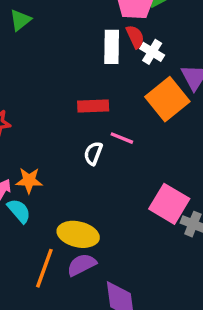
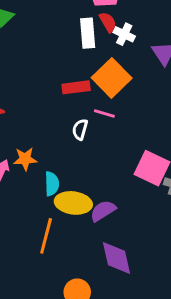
orange square: (167, 99) -> (112, 78), moved
cyan semicircle: (19, 211) -> (52, 184), moved, turned 45
purple semicircle: (82, 265) -> (103, 211), moved

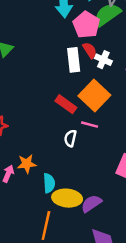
red rectangle: (76, 87) -> (66, 104), turned 45

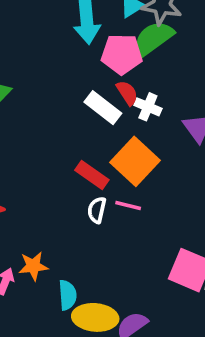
pink pentagon: (86, 25) -> (122, 54), turned -30
white rectangle: (74, 60) -> (103, 108), turned -45
white semicircle: (70, 138) -> (97, 210), moved

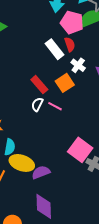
white cross: (148, 107) -> (78, 65), moved
orange square: (135, 161) -> (65, 83), size x0.7

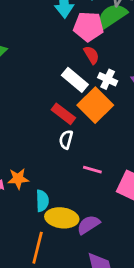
white rectangle: (54, 49) -> (75, 80), moved
orange square: (65, 83) -> (95, 105), size x1.4
pink line: (55, 106) -> (92, 170), moved

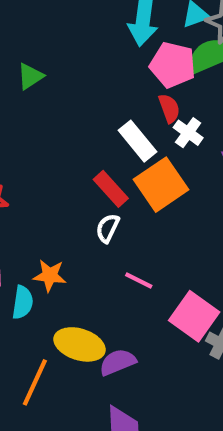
white cross: (108, 79) -> (188, 133), moved
orange star: (18, 179) -> (50, 275), moved
cyan semicircle: (42, 201) -> (23, 302), moved

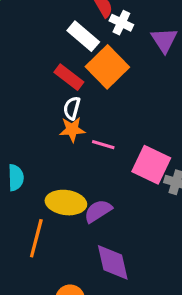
orange star: (50, 275) -> (72, 129), moved

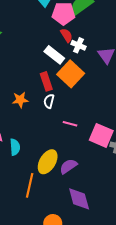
red rectangle: (69, 77) -> (46, 81), turned 36
orange star: (72, 129) -> (20, 100), moved
yellow ellipse: (66, 203) -> (48, 162), turned -65

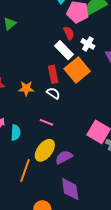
red semicircle: (67, 35) -> (69, 33), moved
white semicircle: (49, 101) -> (53, 93), turned 104
pink line: (70, 124) -> (47, 122), moved

